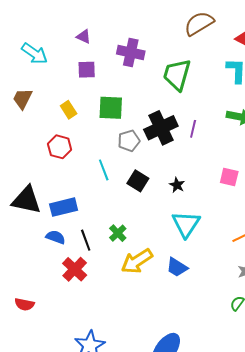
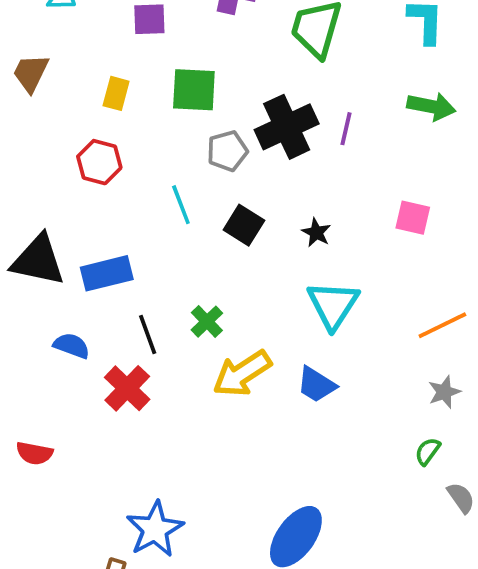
yellow rectangle: (69, 110) -> (116, 93), turned 48
blue semicircle: (56, 237) -> (72, 346), moved

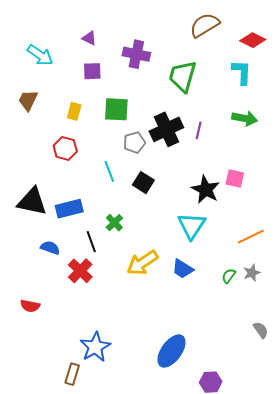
black star: (316, 233) -> (206, 190), moved, size x1.8
green cross: (207, 322) -> (114, 223), moved
green semicircle: (428, 451) -> (229, 276), moved

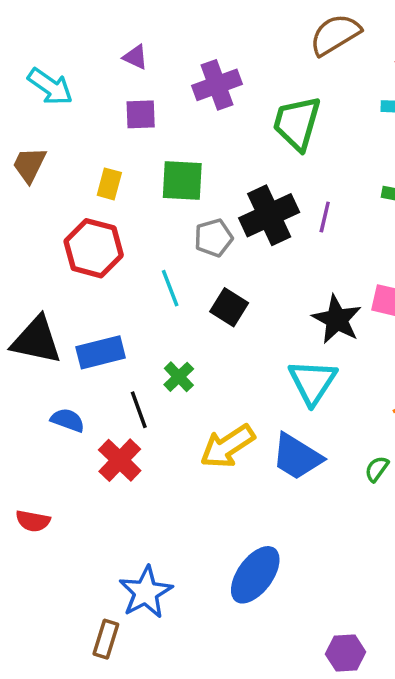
purple cross: (136, 54) -> (217, 85), turned -32
red hexagon: (65, 148) -> (94, 248), size x1.4
blue trapezoid: (183, 269) -> (297, 457), size x1.4
blue ellipse: (171, 351) -> (255, 575), moved

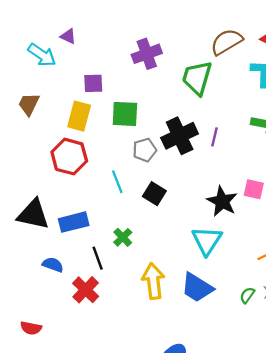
brown semicircle: (335, 35) -> (227, 42), moved
purple triangle: (135, 57) -> (68, 36), moved
purple square: (141, 114) -> (93, 83), moved
yellow rectangle: (109, 184) -> (79, 116), size x1.5
yellow arrow: (227, 446) -> (153, 281), turned 116

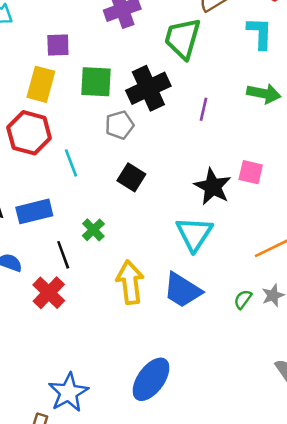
black cross: (180, 136) -> (148, 88), moved
cyan line: (117, 182) -> (71, 163), moved

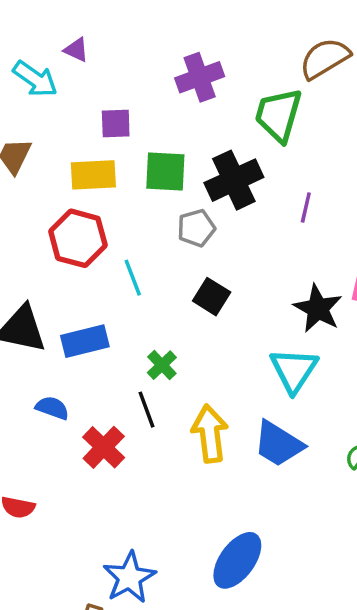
yellow rectangle: (41, 84) -> (93, 175), turned 72
black line: (63, 255) -> (147, 410), moved

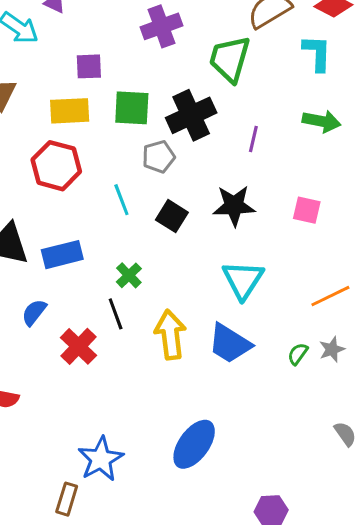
cyan line: (133, 278) -> (121, 200), moved
black star: (318, 309) -> (234, 206), moved, turned -30
blue semicircle: (52, 408) -> (34, 312), turned -72

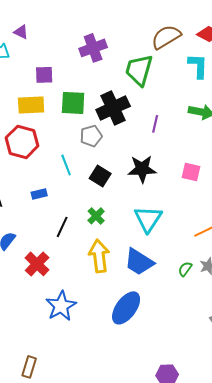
blue rectangle: (62, 255) -> (39, 194), moved, size x0.6
green cross: (129, 275) -> (96, 216), moved
black line: (116, 314) -> (62, 227), moved, turned 45
blue ellipse: (194, 444) -> (126, 308), moved
blue star: (101, 459) -> (61, 306), moved

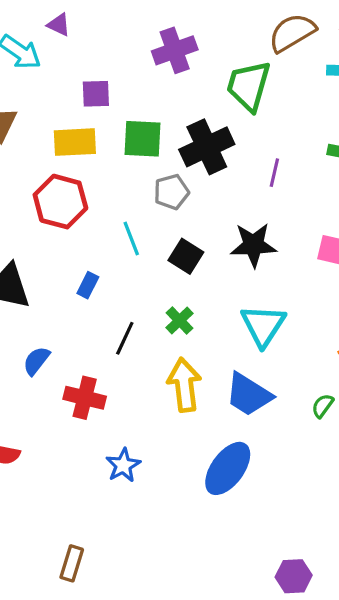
blue rectangle: (39, 194) -> (88, 285), turned -49
red cross: (37, 264) -> (85, 398), turned -30
blue star: (61, 306) -> (123, 465), size x0.7

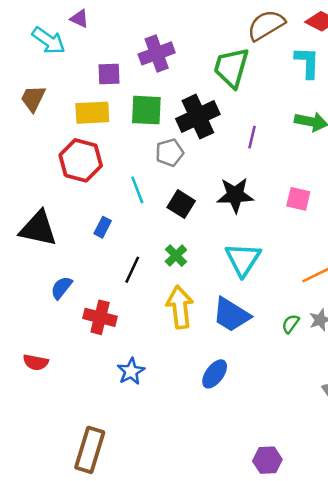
purple cross: (175, 50) -> (157, 53), moved
blue ellipse: (228, 468) -> (215, 374), size x0.7
brown rectangle: (72, 563) -> (90, 450), size x1.6

